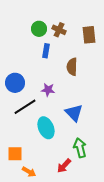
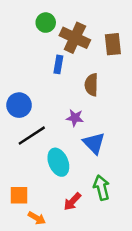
green circle: (39, 29) -> (46, 23), moved
brown cross: (59, 30) -> (75, 38), size x1.6
purple star: (48, 90) -> (75, 118), moved
red arrow: (64, 166) -> (72, 202), moved

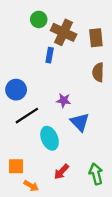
brown semicircle: (91, 85) -> (98, 72), moved
green arrow: (102, 188) -> (96, 174), moved

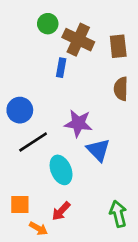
purple star: (64, 100) -> (78, 123), size x1.5
red arrow: (61, 172) -> (61, 211), moved

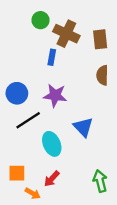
purple star: (78, 123) -> (55, 96), moved

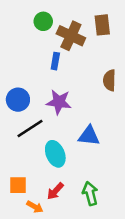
brown rectangle: (100, 39) -> (102, 25), moved
blue triangle: (83, 127) -> (89, 136), turned -40
green arrow: (100, 181) -> (90, 194), moved

